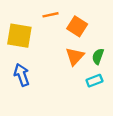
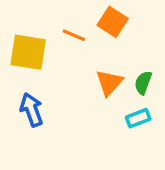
orange line: (51, 15) -> (74, 35), moved, turned 35
orange square: (77, 26) -> (113, 22), moved

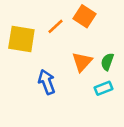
orange line: (74, 35) -> (56, 26), turned -66
blue arrow: (32, 110) -> (47, 82), moved

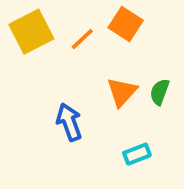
yellow square: (21, 39) -> (31, 32), moved, turned -36
cyan rectangle: (103, 88) -> (137, 154), moved

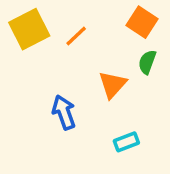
orange square: (126, 24) -> (142, 22), moved
green semicircle: (160, 92) -> (147, 62), moved

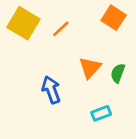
yellow square: (29, 29) -> (23, 23), turned -32
green semicircle: (147, 62) -> (118, 73), moved

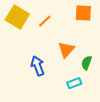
orange square: (114, 18) -> (83, 13), turned -30
green semicircle: (118, 73) -> (86, 63), moved

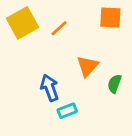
yellow square: (17, 17) -> (23, 23), turned 30
cyan rectangle: (74, 83) -> (67, 111), moved

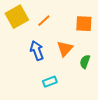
orange square: (110, 17) -> (84, 24), moved
blue arrow: (50, 88) -> (37, 51), moved

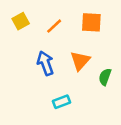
yellow square: (17, 17) -> (21, 21), size x0.6
orange square: (84, 24) -> (91, 22), moved

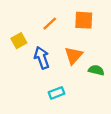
yellow square: (21, 21) -> (19, 41), moved
green semicircle: (105, 77) -> (96, 70), turned 84

